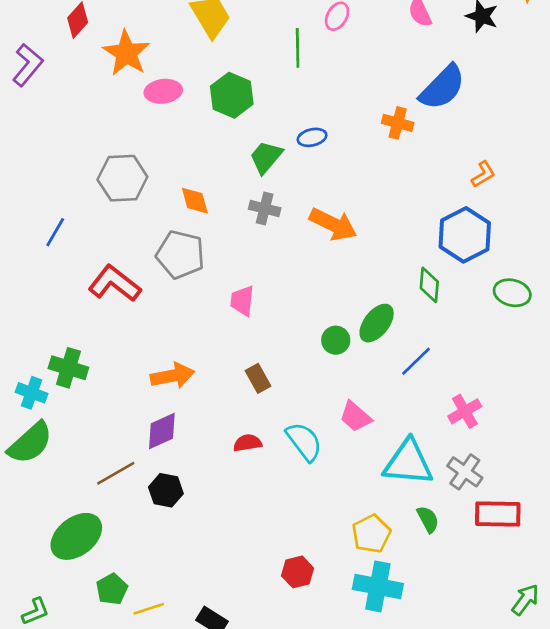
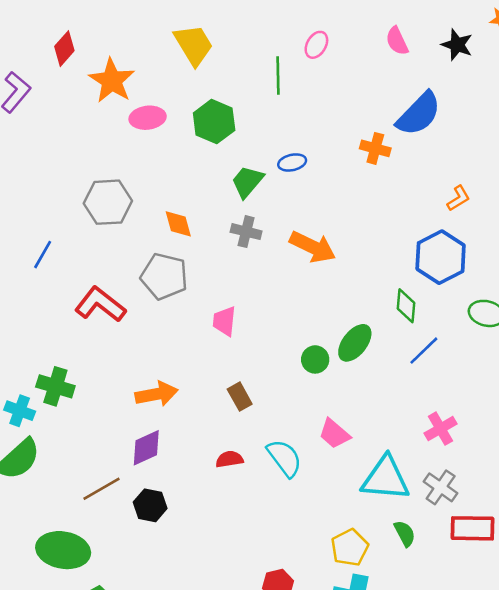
blue line: (416, 361) -> (424, 351), moved
green ellipse: (76, 536) -> (63, 550), turned 48

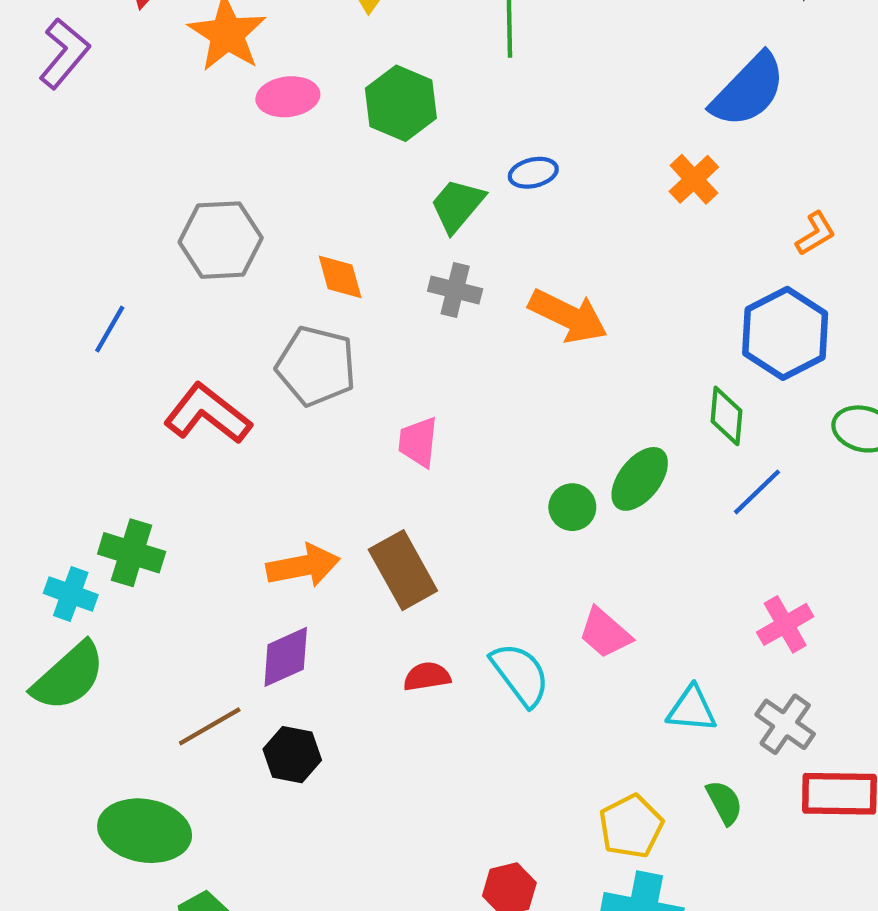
orange cross: (375, 148) -> (694, 179), moved, turned 32
brown rectangle: (240, 397) -> (403, 570), moved, size x1.6
cyan triangle: (386, 478) -> (692, 709), size x0.6

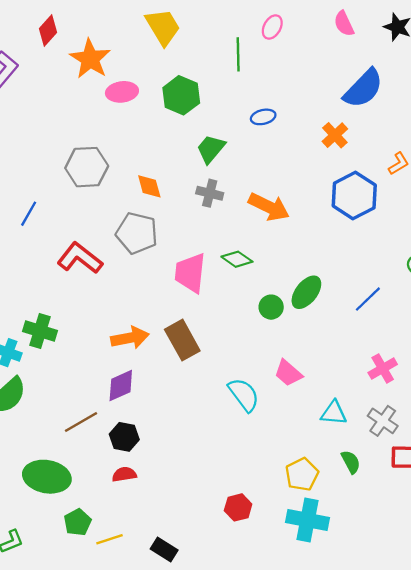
blue ellipse: (533, 173) -> (263, 117), moved
blue hexagon: (785, 333) -> (354, 195), moved
green diamond: (727, 416) -> (237, 259), moved, turned -60
pink trapezoid: (418, 442) -> (190, 273), size x1.5
red semicircle: (427, 677) -> (124, 474), moved

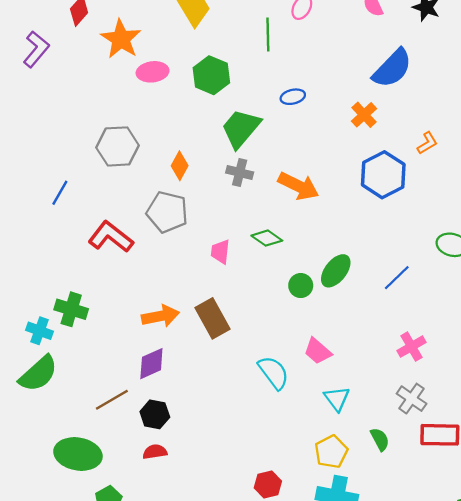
green trapezoid: (211, 149) -> (241, 128), size x1.4
orange diamond: (149, 186) -> (180, 166), turned 44
pink trapezoid: (190, 273) -> (220, 252), size x0.6
cyan triangle: (334, 413) -> (337, 399), moved, turned 48

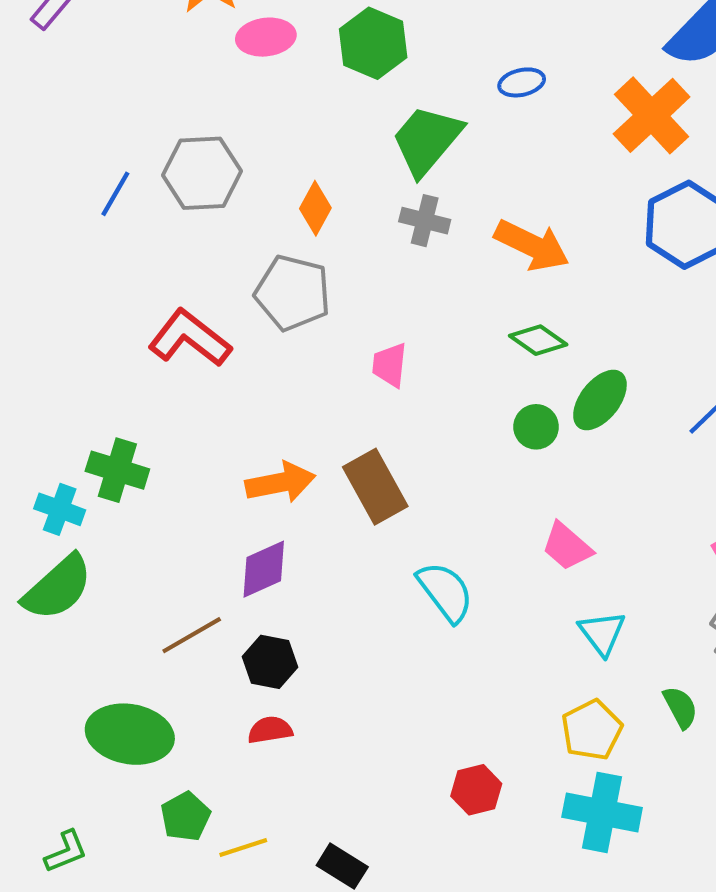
orange cross: (364, 115) -> (652, 115), size x1.6
blue line: (60, 193) -> (115, 194), moved
green diamond: (267, 238) -> (538, 340), moved
cyan semicircle: (274, 373) -> (445, 592), moved

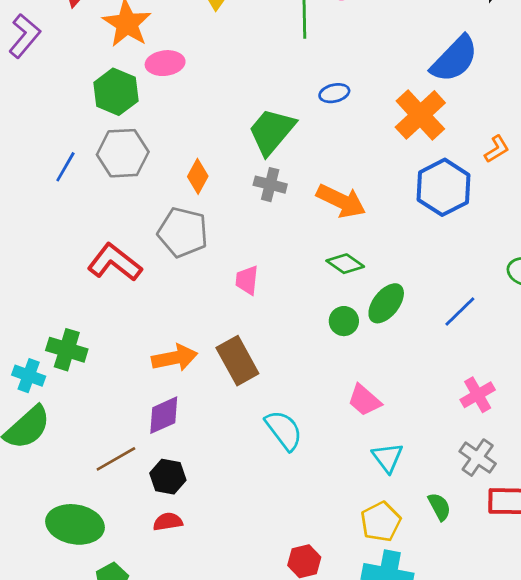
green hexagon: (373, 43) -> (116, 92), moved

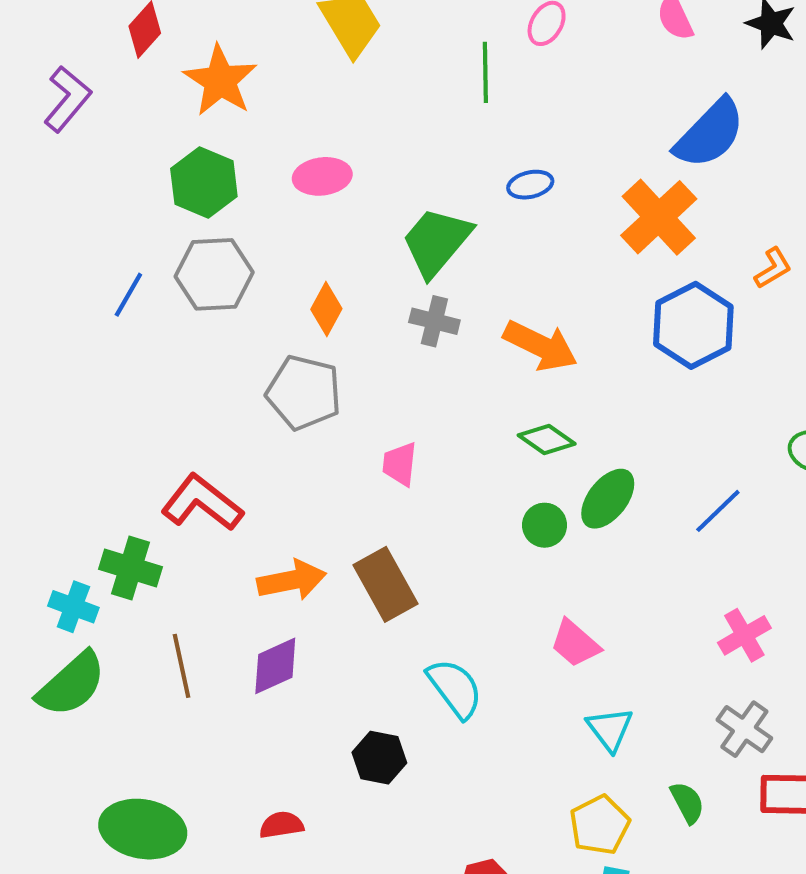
pink ellipse: (165, 63) -> (322, 176), moved
red L-shape: (115, 262) -> (202, 503), moved
brown line: (116, 459) -> (182, 666), moved, turned -72
black hexagon: (168, 477) -> (379, 758), moved

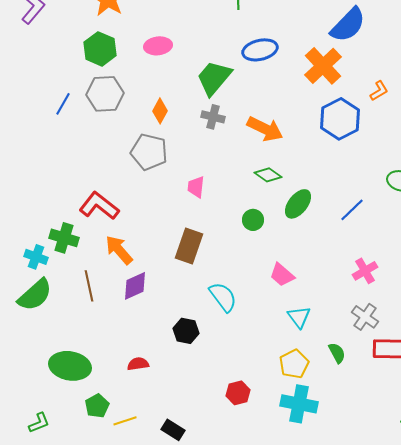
blue ellipse: (530, 185) -> (260, 50), size x1.6
green circle: (545, 525) -> (253, 220), moved
orange arrow: (292, 580) -> (119, 250), moved, turned -120
brown rectangle: (385, 584) -> (189, 246), turned 48

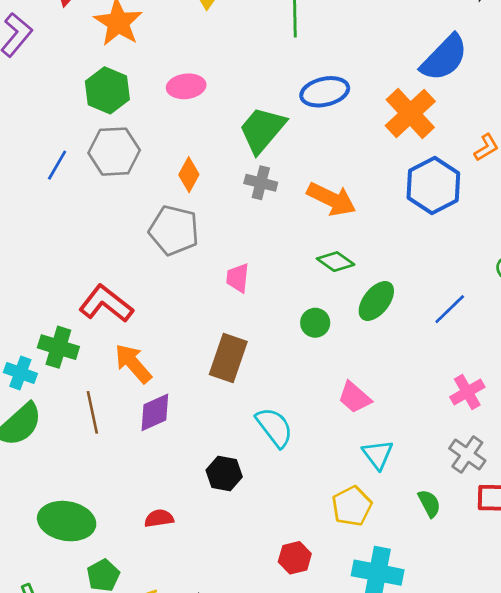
yellow pentagon: (294, 364) -> (352, 506), moved

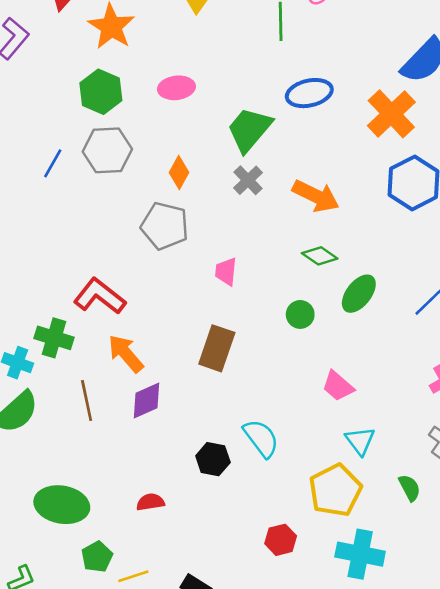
gray cross: (261, 183) -> (248, 180), turned 32
cyan semicircle: (274, 427) -> (261, 438), moved
yellow pentagon: (352, 506) -> (335, 490), size x1.4

